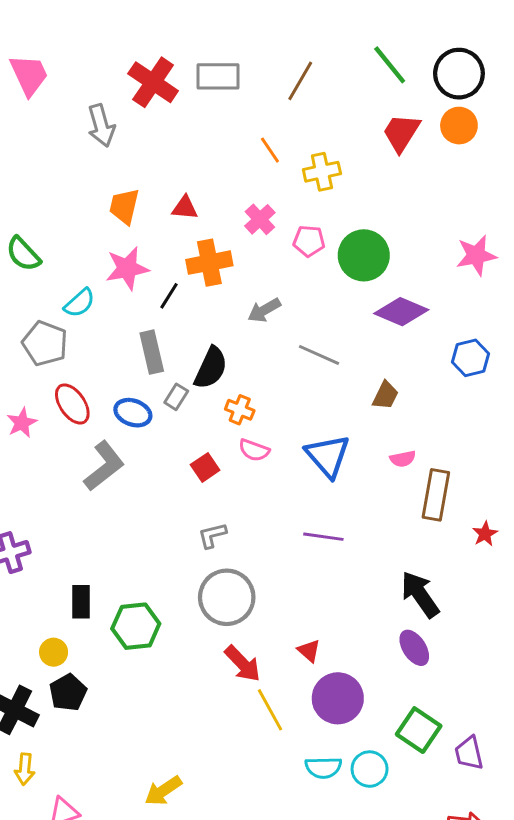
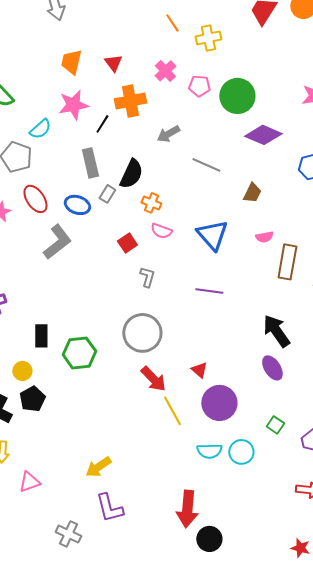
red triangle: (185, 208) -> (113, 63), turned 48
gray L-shape: (212, 535) -> (147, 277), moved, turned 120
green square: (419, 730) -> (275, 425), size x0.6

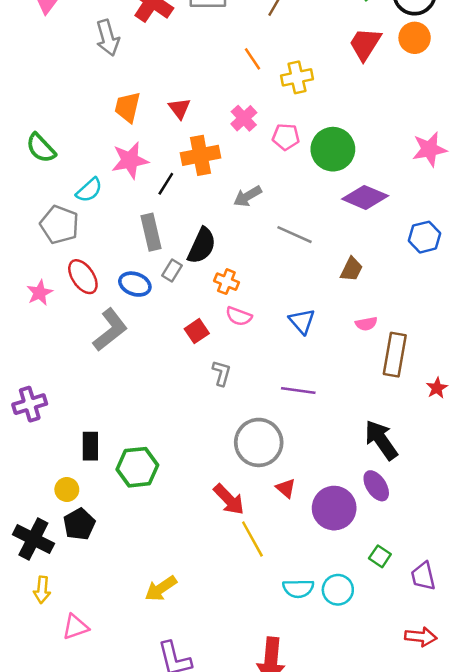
blue triangle: (212, 235) -> (302, 321), size x0.7
gray circle: (142, 333) -> (259, 442), moved
purple circle: (219, 403) -> (334, 508), moved
yellow arrow: (98, 467) -> (161, 588), moved

